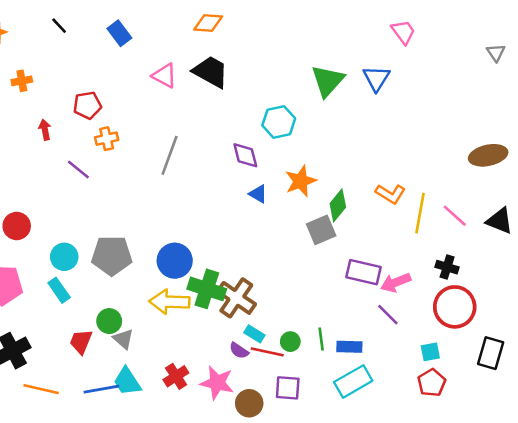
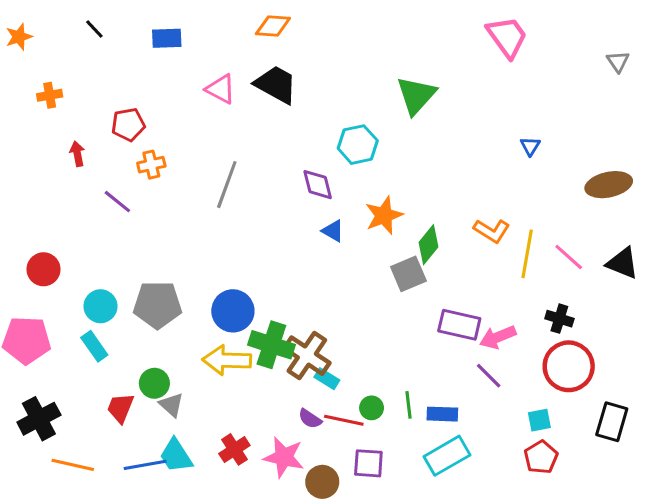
pink trapezoid: (403, 32) -> (507, 37), size x1.4
blue rectangle: (119, 33) -> (167, 38), turned -55
blue triangle: (376, 78) -> (530, 146), moved, size x0.6
cyan rectangle: (254, 334) -> (327, 379), moved

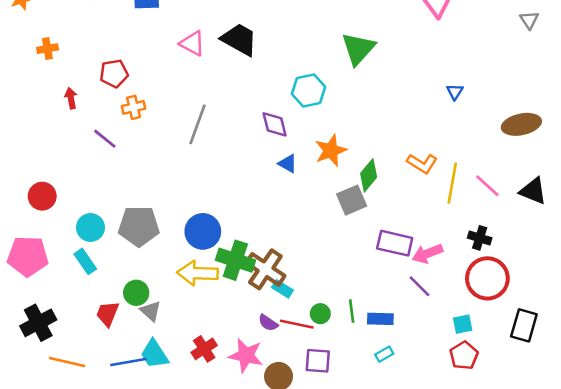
cyan rectangle: (447, 456) -> (384, 354), size x0.5

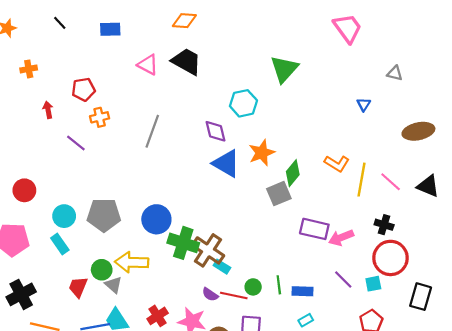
gray triangle: (529, 20) -> (395, 73), moved, turned -42
blue triangle: (288, 164) -> (226, 163), size x1.8
yellow arrow: (198, 273) -> (132, 262), moved
purple line: (420, 286) -> (343, 279), moved
cyan square: (463, 324) -> (373, 284), moved

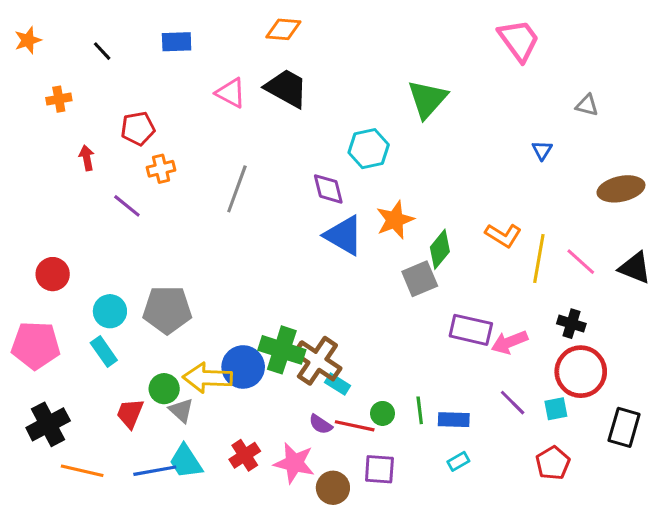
black line: (60, 23) -> (102, 51), moved
blue circle: (156, 219) -> (243, 367), moved

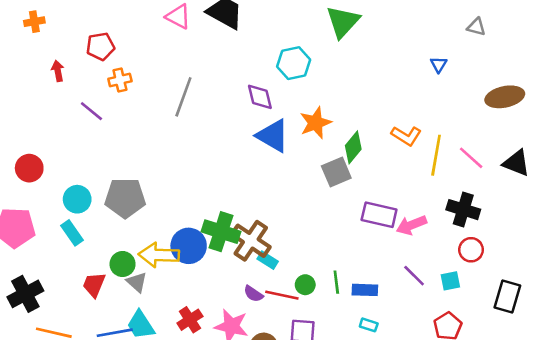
black cross: (571, 324) -> (463, 210), size x1.4
red circle: (581, 372) -> (471, 250), size x0.6
cyan rectangle: (458, 461) -> (369, 325), turned 48

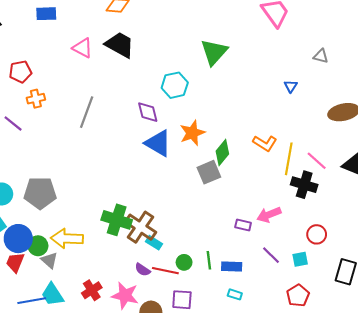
black cross: (463, 210) -> (304, 185), moved
purple rectangle: (379, 215) -> (243, 225), moved, size x0.6
blue circle: (189, 246) -> (18, 239), moved

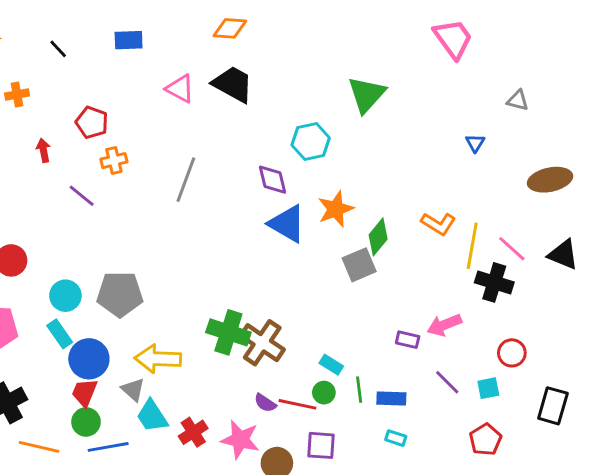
red pentagon: (20, 72) -> (92, 122), turned 30
cyan rectangle: (154, 243) -> (331, 365), moved
green circle: (38, 246) -> (86, 422), moved
cyan trapezoid: (52, 294) -> (152, 416), moved

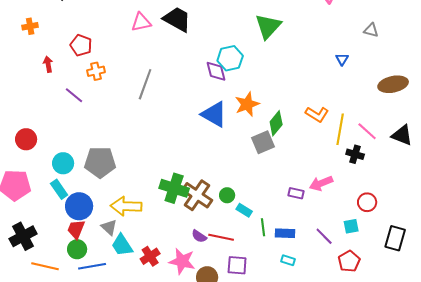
pink triangle: (180, 89) -> (141, 22), turned -40
purple diamond: (272, 180) -> (216, 71), moved
black cross: (494, 282) -> (355, 154), size x0.7
purple line: (447, 382) -> (324, 236), moved
green circle: (324, 393) -> (227, 195), moved

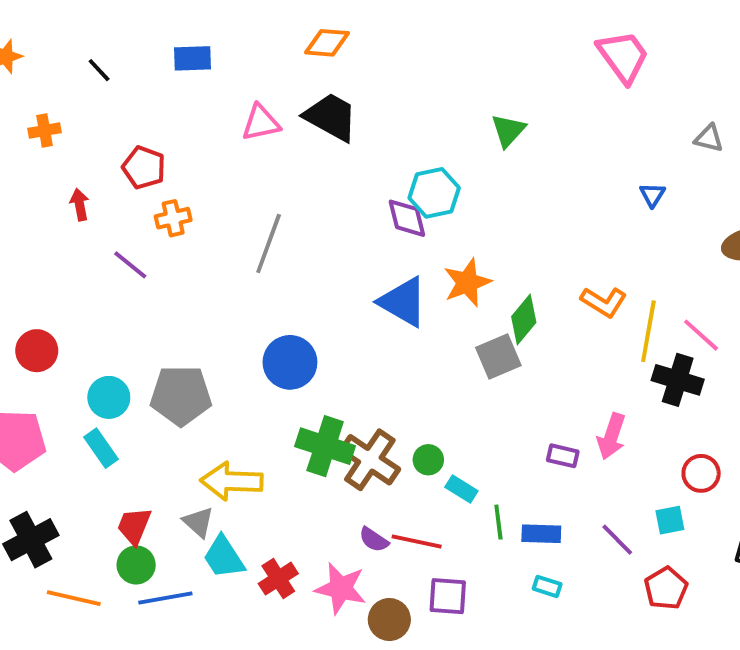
green triangle: (268, 26) -> (508, 131), size x0.7
black cross: (355, 154) -> (678, 380), size x1.4
pink arrow: (321, 183) -> (611, 436), turned -50
blue circle: (79, 206) -> (290, 362), moved

